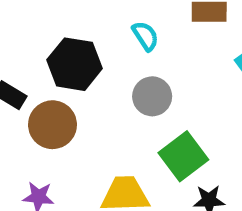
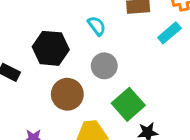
brown circle: (53, 125) -> (67, 94), moved

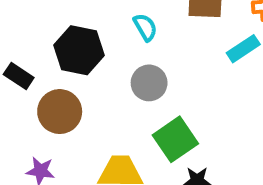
brown circle: (67, 94) -> (60, 112), moved

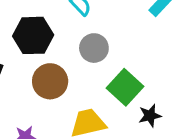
brown circle: (60, 112) -> (50, 81), moved

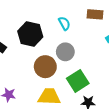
brown circle: (50, 81) -> (45, 67), moved

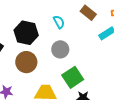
brown rectangle: (95, 14) -> (88, 13), turned 35
brown circle: (45, 67) -> (26, 62), moved

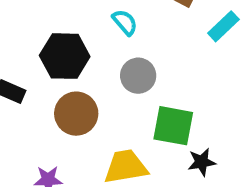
green square: (73, 77) -> (173, 126), turned -35

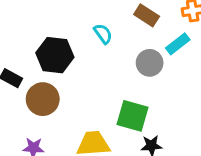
gray circle: (138, 76) -> (150, 63), moved
brown circle: (76, 114) -> (43, 99), moved

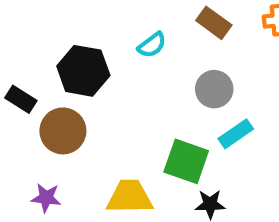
cyan semicircle: (103, 34) -> (152, 45), turned 85
cyan rectangle: (178, 44) -> (236, 134), moved

